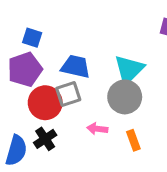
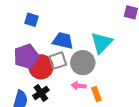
purple pentagon: (25, 69) -> (26, 56), moved
gray circle: (125, 97) -> (83, 63), moved
orange rectangle: (133, 140) -> (96, 94), moved

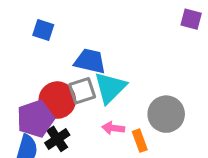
cyan triangle: (102, 43) -> (110, 88), moved
purple pentagon: (26, 56) -> (35, 119), moved
gray circle: (83, 63) -> (166, 114), moved

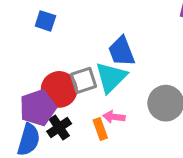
blue trapezoid: (90, 61) -> (122, 51), moved, turned -124
orange rectangle: (140, 141) -> (100, 129), moved

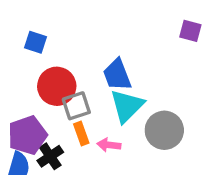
cyan triangle: (111, 77) -> (127, 106), moved
red circle: (59, 89) -> (57, 86), moved
orange rectangle: (100, 129) -> (81, 134), moved

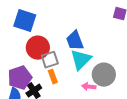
blue square: (36, 42) -> (25, 21), size x1.6
pink arrow: (109, 145) -> (89, 87), moved

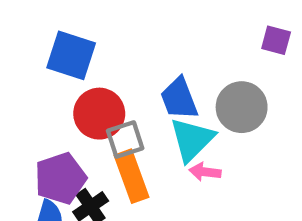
gray circle: (104, 75) -> (242, 107), moved
orange rectangle: (53, 77) -> (132, 176), size x1.6
pink arrow: (89, 87) -> (205, 172), moved

